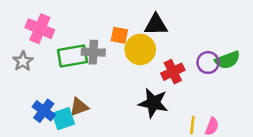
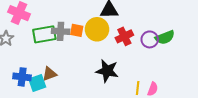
orange square: (119, 35) -> (77, 30), moved
red cross: (173, 72) -> (124, 36), moved
blue cross: (44, 111) -> (22, 77), turned -30

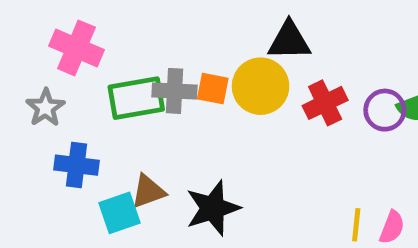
black star: (107, 71) -> (213, 208), moved, turned -30
blue cross: (22, 77) -> (76, 165), moved

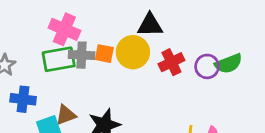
pink cross: (76, 48) -> (64, 29), moved

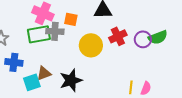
yellow circle: (133, 52) -> (91, 45), moved
orange square: (104, 54) -> (71, 19), moved

